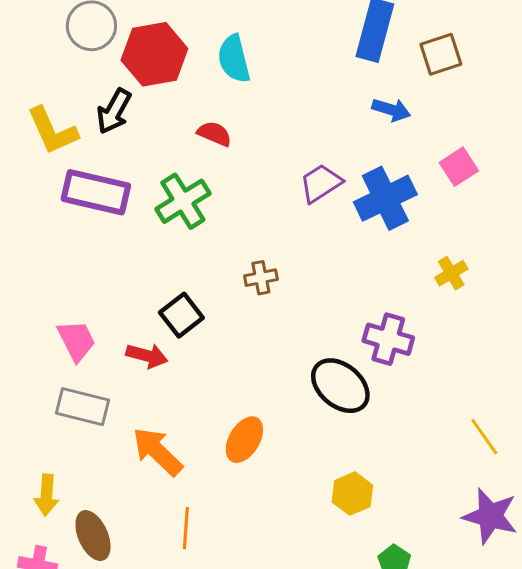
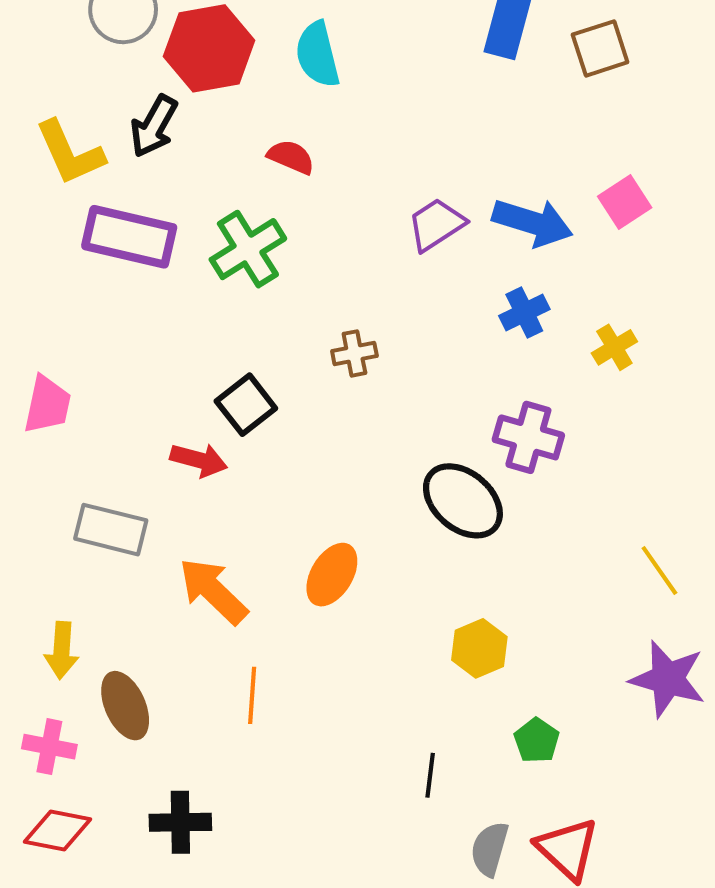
blue arrow: (391, 110) -> (533, 222), moved, size x1.5
blue cross: (385, 198) -> (524, 313), moved, size x0.6
pink trapezoid: (76, 341) -> (47, 405), moved, turned 39

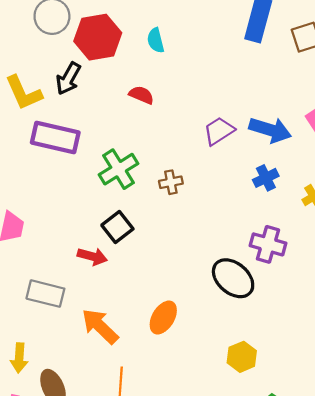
cyan semicircle: (318, 55) -> (156, 40), size x0.7
green cross: (248, 249) -> (119, 169), moved
brown cross: (354, 353) -> (171, 182), moved

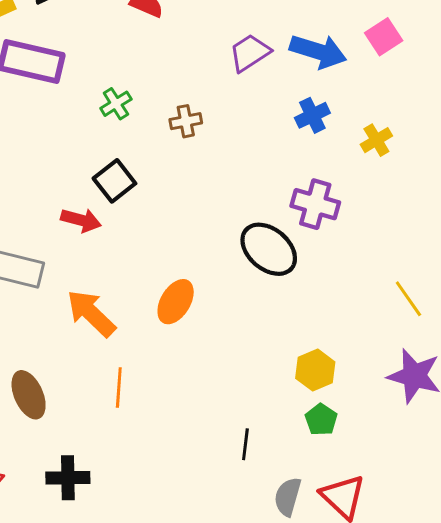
green cross: (119, 169) -> (116, 104), size x0.6
yellow hexagon: (242, 357) -> (315, 370), moved

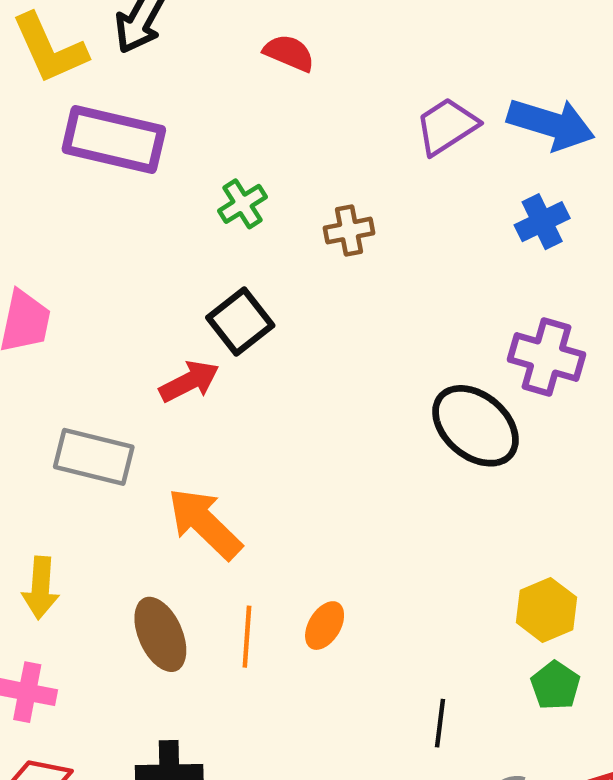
red arrow: (81, 220) -> (189, 381), turned -42
orange ellipse: (176, 302) -> (325, 626), moved, size x0.7
brown ellipse: (29, 395) -> (160, 634), moved

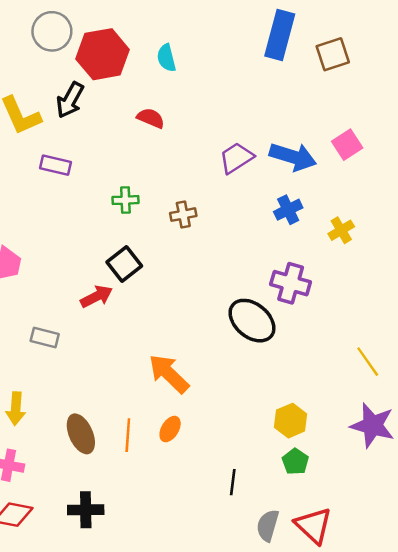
purple rectangle: (114, 140) -> (56, 165), size x0.6
green cross: (242, 204) -> (125, 200), turned 30
gray rectangle: (94, 457) -> (45, 337), size x0.7
orange arrow: (205, 523) -> (169, 374), moved

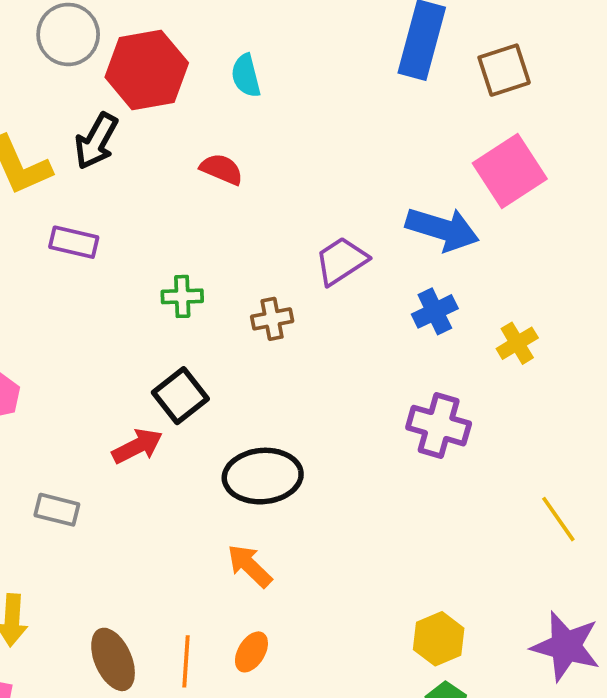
pink square: (347, 145) -> (510, 171), moved, size x1.5
purple trapezoid: (236, 158) -> (341, 261), moved
black ellipse: (252, 321) -> (263, 476), moved, turned -45
yellow line: (368, 362) -> (558, 519), moved
orange arrow: (169, 374) -> (250, 566), size x0.7

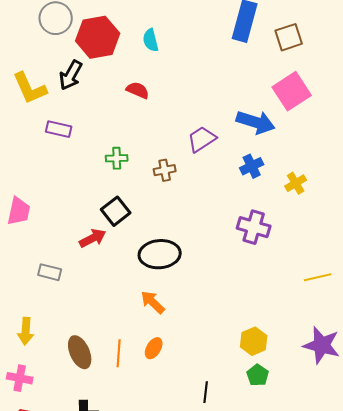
yellow line: (558, 519) -> (318, 277), turned -68

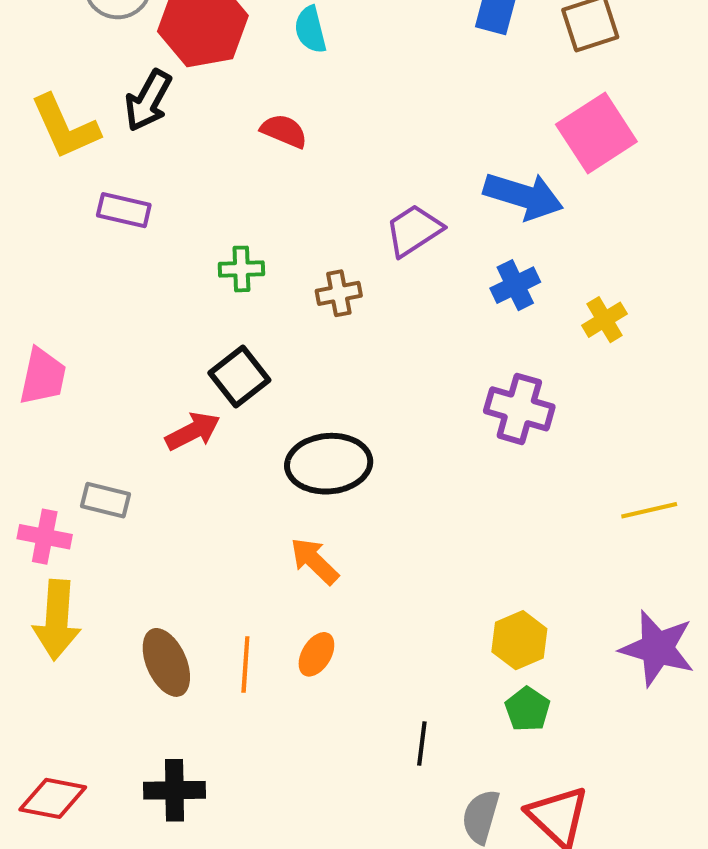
yellow arrow: (26, 331) -> (57, 620), size x1.4
pink cross: (20, 378) -> (45, 537), moved

